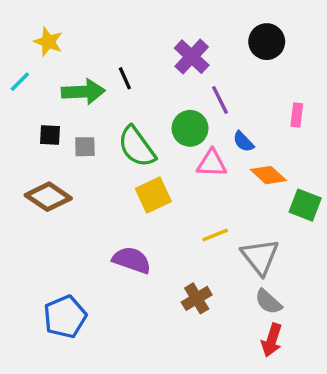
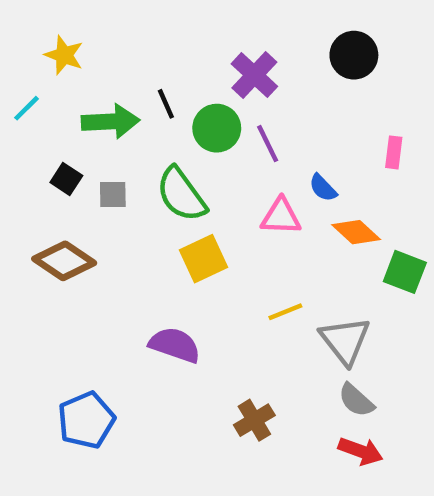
purple line: (220, 100) -> (268, 144), moved
green circle: (190, 128) -> (217, 128), moved
black square: (50, 135) -> (66, 179), turned 30
brown cross: (197, 298) -> (254, 420), moved
red arrow: (272, 340) -> (361, 451), turned -88

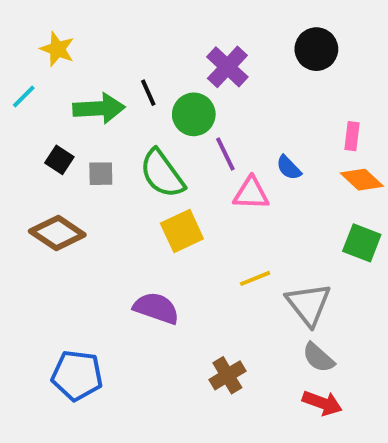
purple line: (268, 144) -> (225, 154), moved
orange diamond: (356, 232) -> (362, 180), moved
blue pentagon: (86, 420) -> (77, 375), turned 30

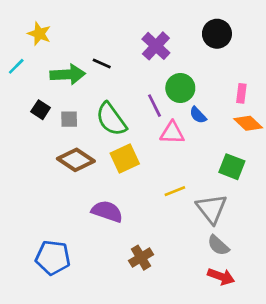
black line: (148, 93) -> (102, 64), turned -42
green circle: (194, 114) -> (180, 88), moved
brown diamond: (57, 233) -> (76, 160), moved
green square: (362, 243) -> (232, 167), moved
brown cross: (227, 375) -> (141, 258), moved

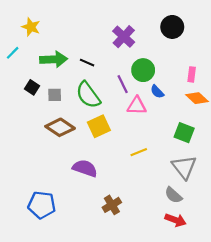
black line: (102, 64) -> (87, 63), moved
gray triangle: (212, 209) -> (184, 167), moved

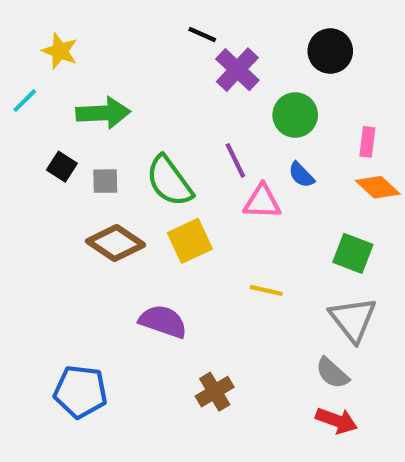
black line: (87, 63) -> (202, 34), moved
green circle: (143, 70) -> (295, 115), moved
yellow line: (139, 152) -> (266, 290), turned 35

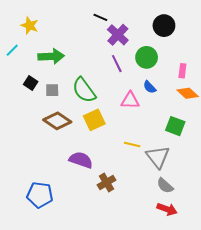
purple line: (235, 160) -> (117, 64), moved
gray triangle: (353, 319) -> (158, 157), moved
brown cross: (215, 392) -> (107, 183), moved

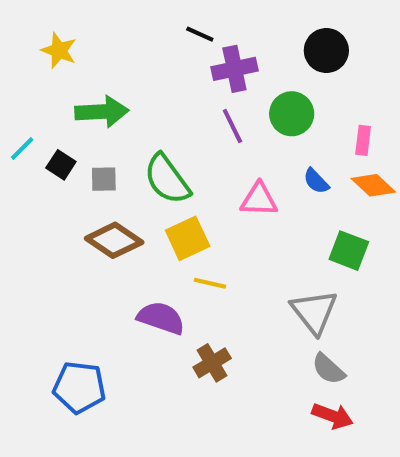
purple cross: (118, 35) -> (234, 69), turned 35
cyan line: (12, 50) -> (22, 148), moved
blue semicircle: (150, 87) -> (316, 181), moved
yellow line: (132, 145) -> (210, 283), moved

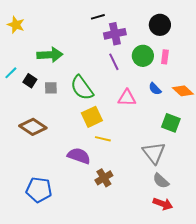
black line: (200, 34) -> (98, 17), turned -40
yellow star: (59, 50) -> (16, 25), moved
pink rectangle: (363, 140) -> (165, 57), moved
brown diamond: (114, 240) -> (33, 127), moved

